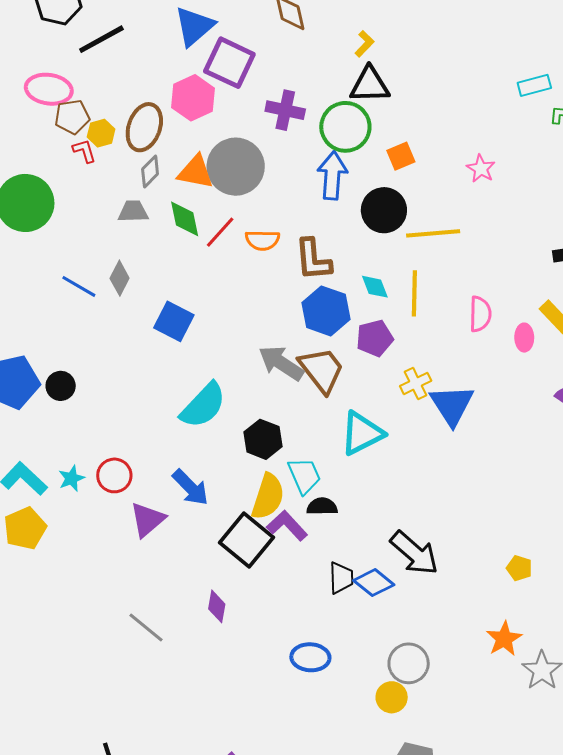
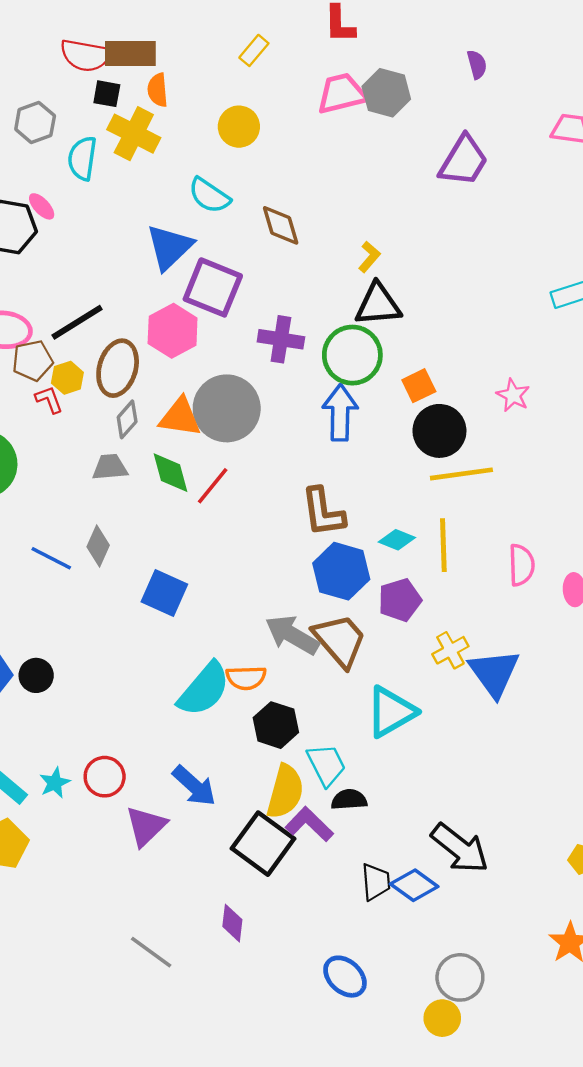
black line: (101, 39) -> (77, 322), moved
black circle: (384, 210) -> (439, 431), moved
orange semicircle: (262, 240) -> (246, 678), moved
cyan diamond: (375, 287) -> (397, 540), turned -44
blue ellipse: (310, 657) -> (345, 977), turned 42

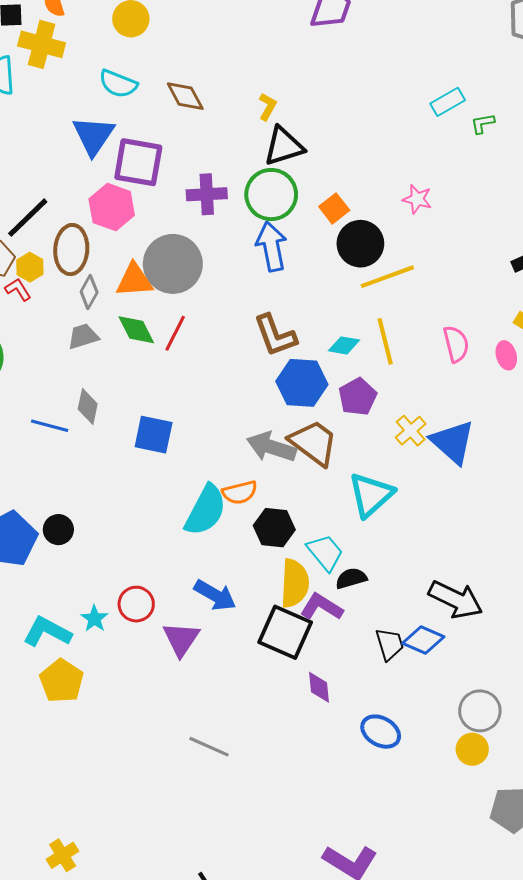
purple diamond: (232, 923) -> (319, 687), moved

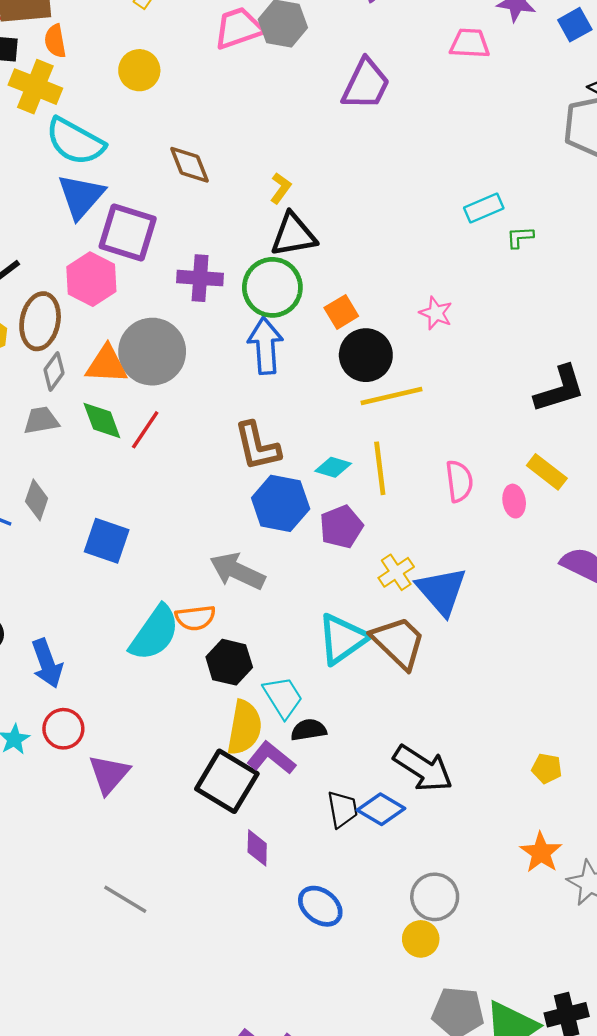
cyan semicircle: (118, 84) -> (75, 141), moved, size x1.4
brown trapezoid: (314, 443) -> (399, 642), moved
blue arrow: (215, 595) -> (47, 663), moved, turned 33

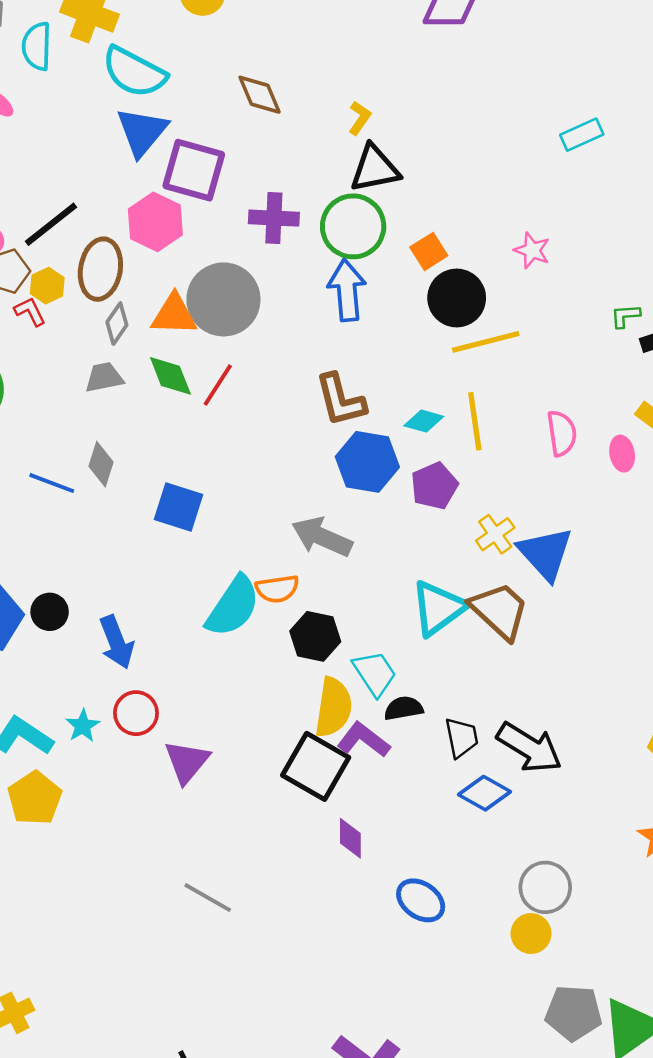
green L-shape: (520, 237) -> (625, 316), moved
black trapezoid: (342, 809) -> (462, 738), moved

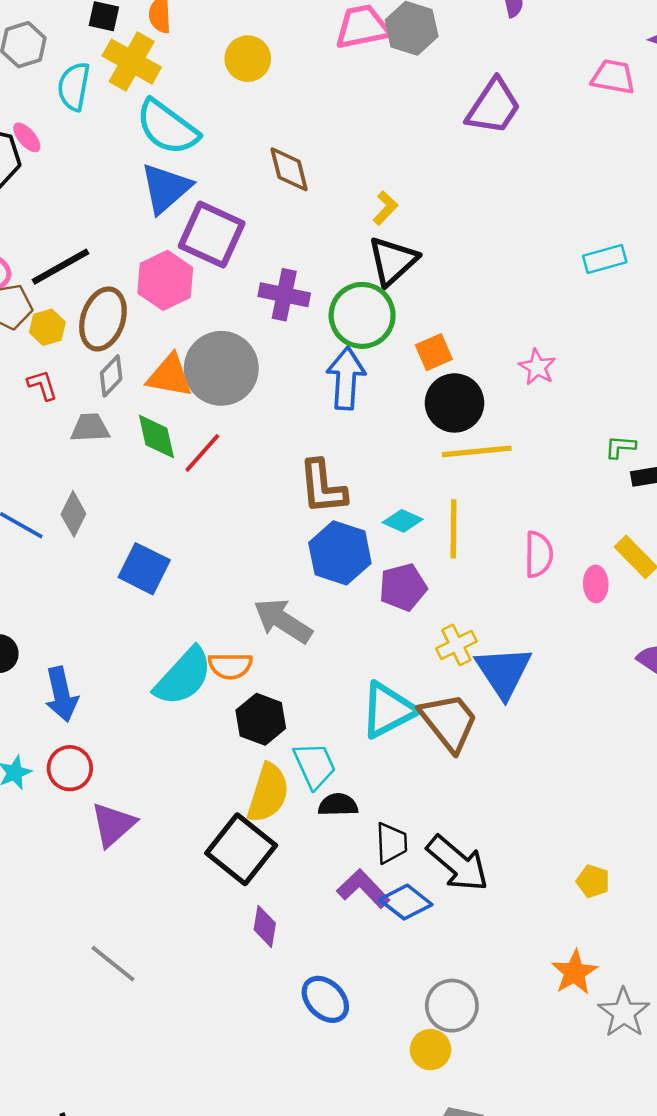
black triangle: (375, 169) -> (393, 261), turned -40
red L-shape: (30, 311) -> (42, 385), moved
purple L-shape: (363, 740) -> (363, 889), moved

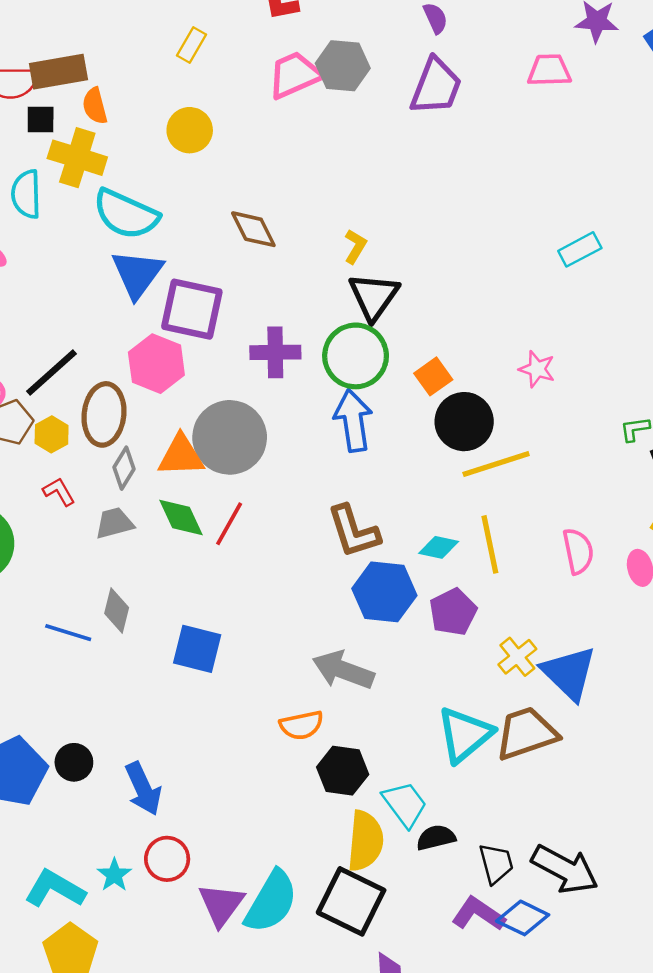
purple trapezoid: (494, 107) -> (436, 86), moved
cyan semicircle: (183, 677) -> (271, 902), moved
brown trapezoid: (449, 722) -> (526, 733), turned -58

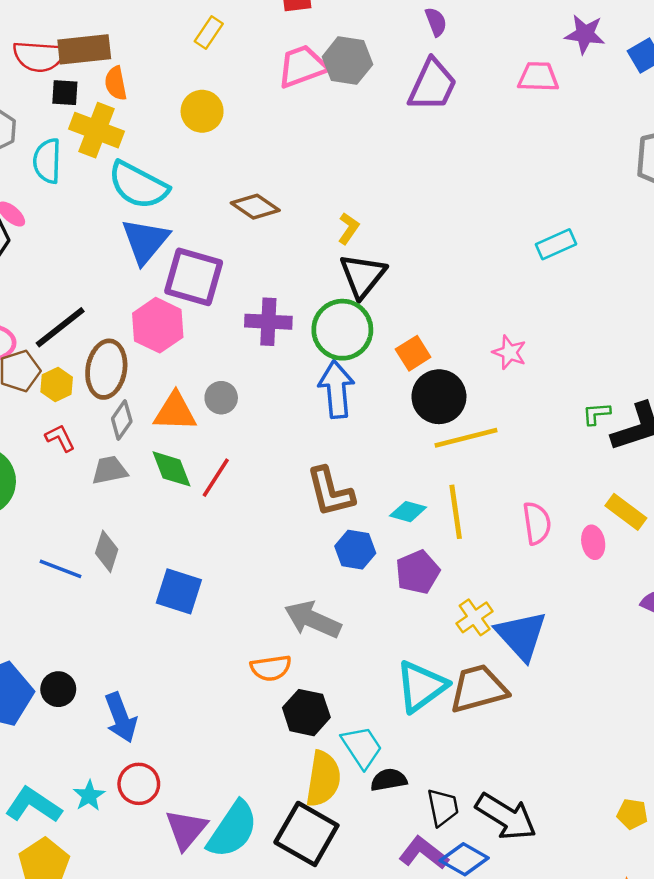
brown diamond: (253, 229) -> (255, 207), turned -33
gray circle: (230, 437) -> (221, 398), size x0.5
blue hexagon: (384, 592) -> (355, 550), size x0.7

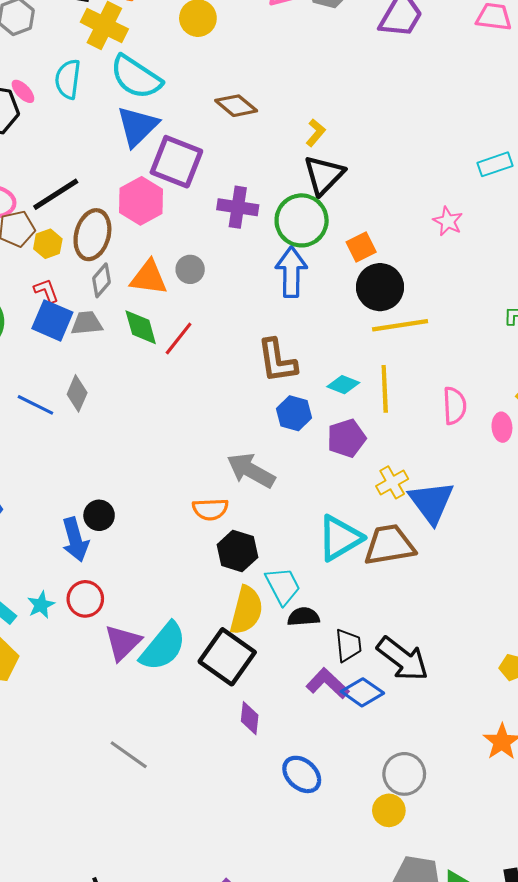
cyan semicircle: (47, 161) -> (68, 79), moved
pink star: (509, 352) -> (448, 221), moved
blue square: (179, 591) -> (52, 320), moved
black circle: (58, 689) -> (99, 515), moved

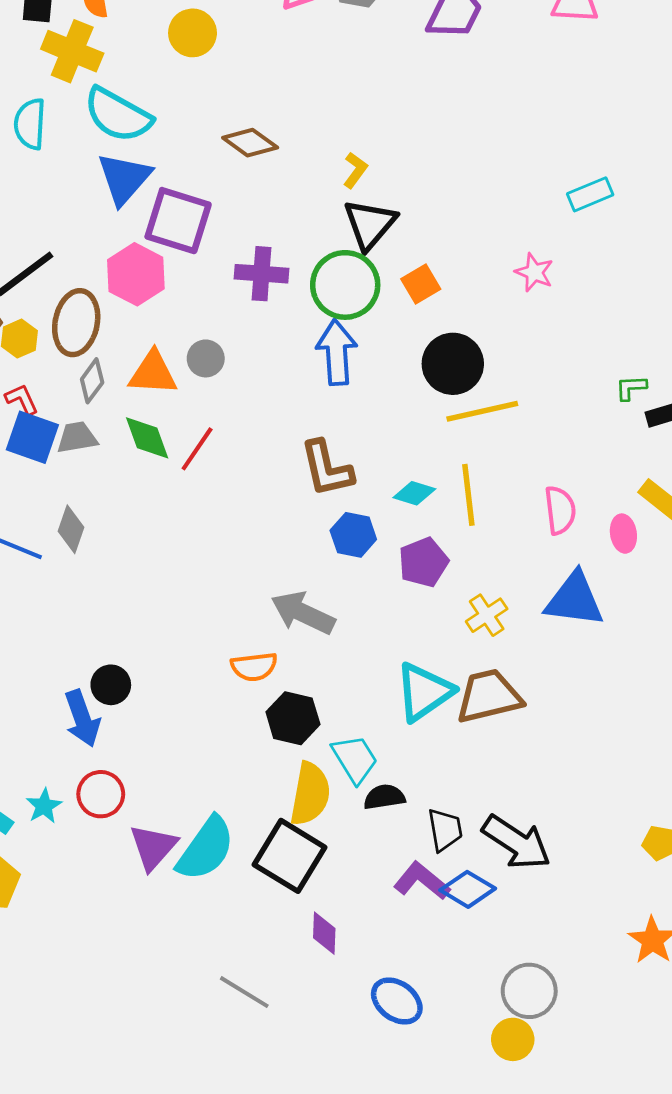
orange square: (361, 247) -> (421, 284), moved
blue triangle: (431, 502) -> (574, 599), moved, turned -42
gray line: (129, 755) -> (244, 992), moved

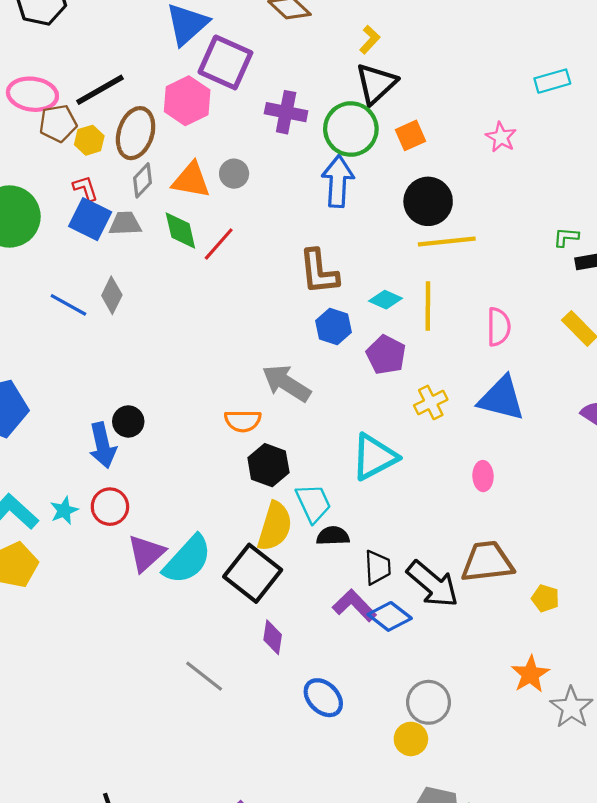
pink ellipse: (623, 534) -> (483, 476), moved
purple pentagon: (423, 562) -> (386, 355), turned -30
brown trapezoid: (489, 696) -> (487, 562), moved

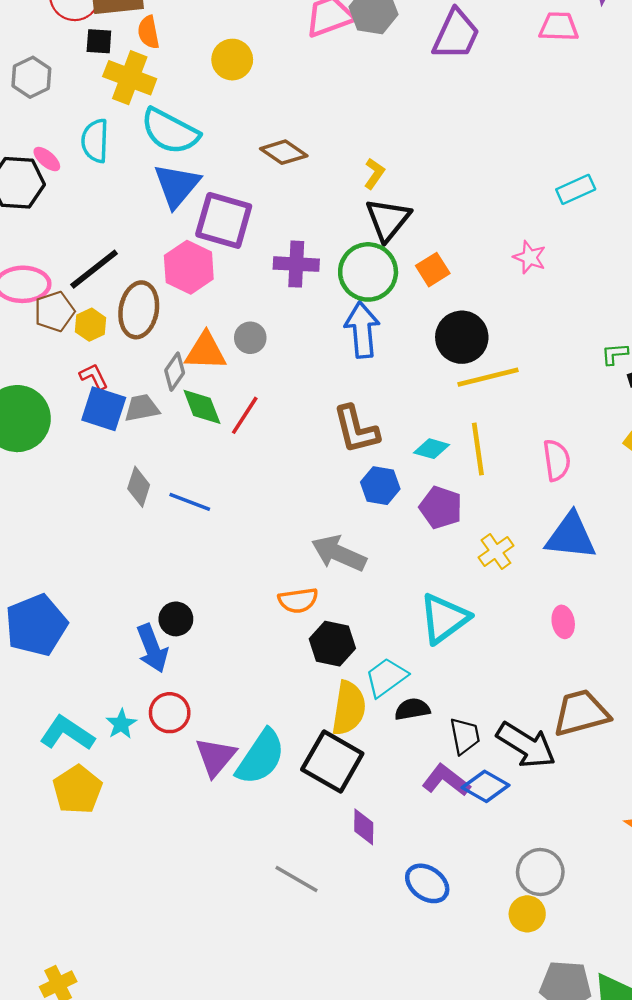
gray diamond: (143, 180) -> (175, 372), moved
blue line: (68, 305) -> (190, 502), moved
cyan trapezoid: (313, 503) -> (386, 677), turned -93

